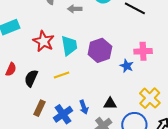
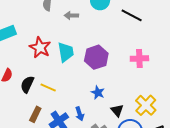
blue star: (127, 66) -> (98, 92), moved
yellow line: (62, 75) -> (48, 88), moved, turned 42
black triangle: (110, 104) -> (117, 110), moved, turned 48

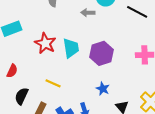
gray arrow: (71, 15) -> (88, 13), moved
black semicircle: (27, 84) -> (22, 96), moved

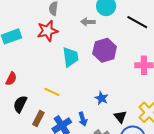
red star: (45, 43) -> (48, 31), moved, turned 30
purple hexagon: (102, 53) -> (105, 50), moved

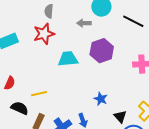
cyan trapezoid: (70, 57) -> (68, 59), turned -85
yellow line: (52, 92) -> (39, 94), moved, turned -35
black semicircle: (20, 104) -> (20, 108), turned 90

